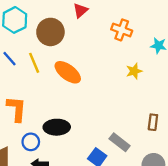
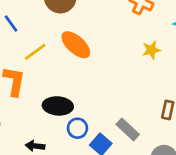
yellow line: (34, 63) -> (35, 52), moved, turned 72
blue circle: (31, 142) -> (77, 128), moved

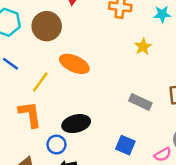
blue circle: (77, 128) -> (56, 145), moved
gray rectangle: (128, 129) -> (140, 102), moved

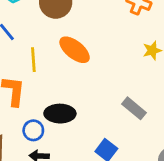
yellow line: (40, 82) -> (33, 60), turned -55

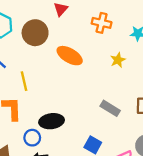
orange ellipse: (75, 50) -> (70, 56), moved

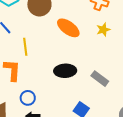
yellow star: (118, 60) -> (103, 30), moved
black ellipse: (52, 121) -> (65, 71), moved

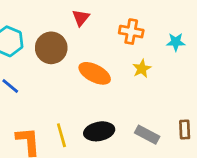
yellow line: (25, 47) -> (61, 135), moved

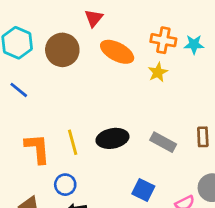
orange cross: (131, 32) -> (163, 40), moved
orange ellipse: (95, 73) -> (117, 52), moved

